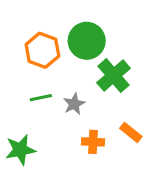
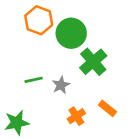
orange hexagon: (42, 50) -> (39, 20), moved
orange cross: (93, 142) -> (76, 116), turned -36

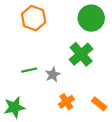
green circle: (71, 33) -> (91, 18), moved
orange rectangle: (107, 108) -> (99, 104), moved

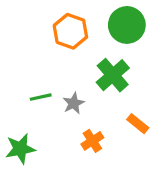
orange hexagon: (34, 18) -> (70, 31), moved
orange rectangle: (99, 104) -> (138, 124), moved

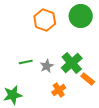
green cross: (113, 75) -> (72, 63), moved

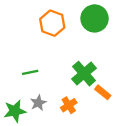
gray star: (47, 66) -> (38, 103), moved

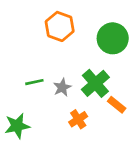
green circle: (95, 18) -> (113, 38), moved
gray star: (38, 103) -> (62, 87), moved

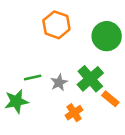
green star: (17, 126) -> (16, 101), moved

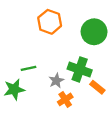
green cross: (90, 79) -> (80, 69), turned -30
gray star: (59, 83) -> (56, 81), moved

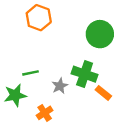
orange hexagon: (50, 22) -> (39, 18), moved
orange cross: (65, 99) -> (45, 113), moved

